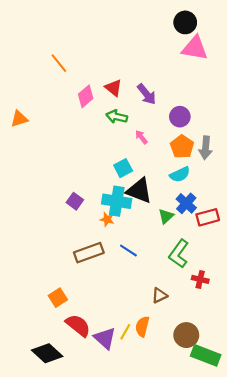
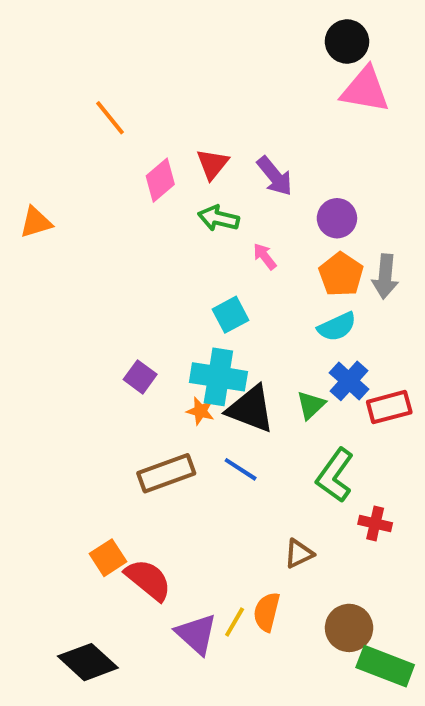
red triangle: (113, 88) -> (212, 164), turned 30
black triangle: (139, 191) -> (251, 409), moved
red semicircle: (78, 325) -> (148, 580), moved

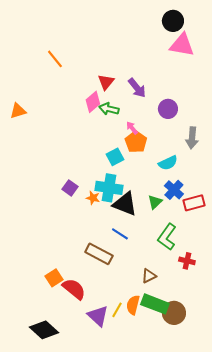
pink diamond: (160, 180) -> (93, 102), moved
orange pentagon: (341, 274) -> (136, 142), moved
orange star: (200, 411) -> (93, 198), moved
brown rectangle: (166, 473) -> (99, 254), moved, turned 48
green rectangle: (385, 666) -> (155, 304), moved

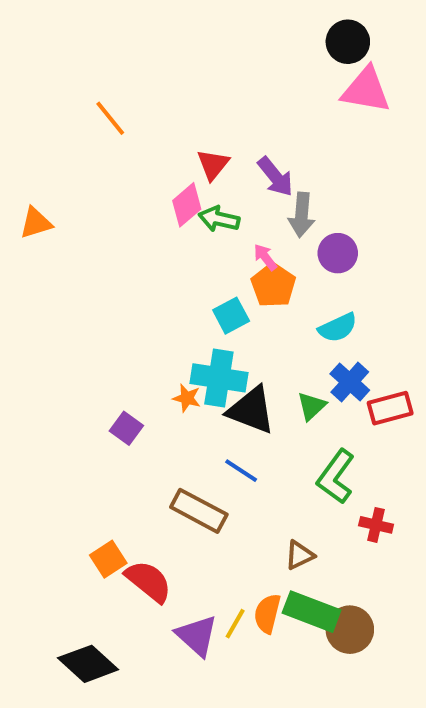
purple circle: (168, 109) -> (338, 253), moved
gray arrow: (192, 138) -> (302, 215), moved
purple square: (70, 188) -> (126, 428), moved

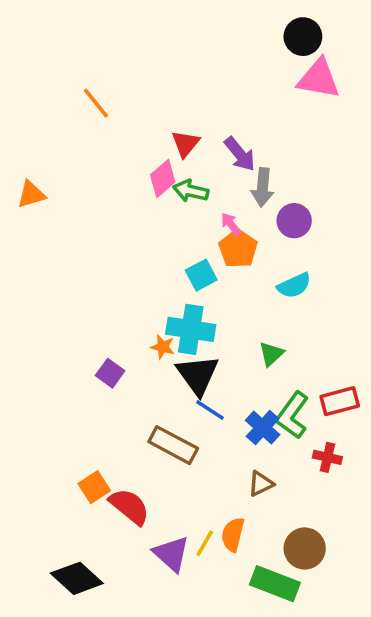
blue cross: (350, 382) -> (263, 428), moved
red rectangle: (390, 408) -> (340, 401), moved
black triangle: (251, 410) -> (198, 375), moved, turned 33
green rectangle: (312, 612) -> (275, 584), moved

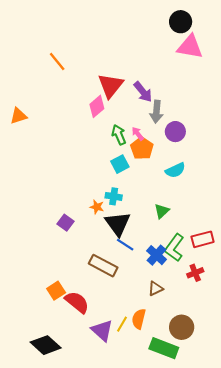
red triangle: (185, 144) -> (110, 86), size x1.5
green arrow: (191, 191) -> (119, 135), moved, turned 54
cyan cross: (191, 329) -> (114, 196), size x0.6
red cross: (327, 457) -> (195, 273), turned -35

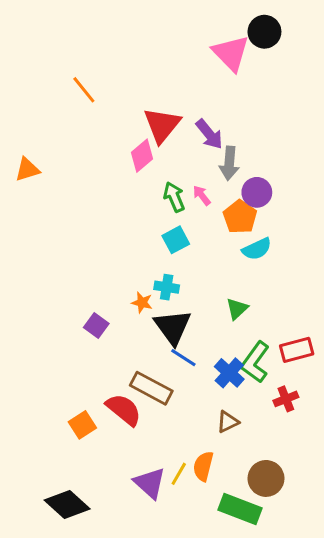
pink triangle: (190, 47) -> (231, 53), moved, turned 36
orange pentagon: (142, 148) -> (240, 217), moved
red semicircle: (77, 302) -> (124, 410), moved

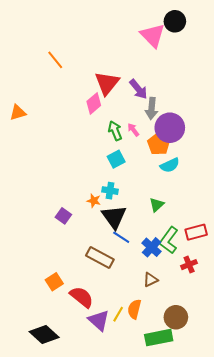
purple circle: (257, 192) -> (170, 128), size x1.5
red semicircle: (124, 410) -> (82, 297), moved
green rectangle: (240, 509) -> (159, 338), turned -32

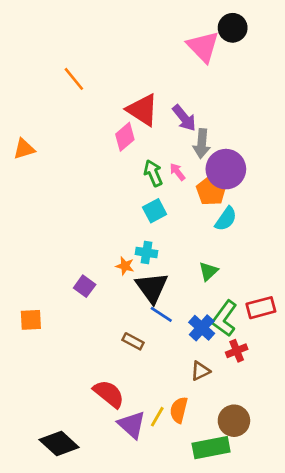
red triangle: (107, 83) -> (142, 110), turned -36
cyan semicircle: (170, 165) -> (226, 219), turned -30
brown rectangle: (100, 257) -> (133, 341), size x0.6
red cross: (189, 265) -> (237, 351), moved
orange square: (54, 282) -> (31, 320), moved, turned 30

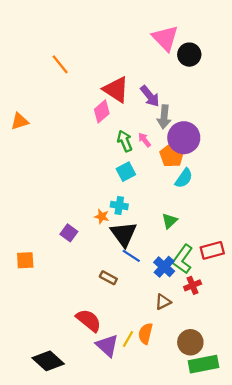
black circle: (233, 28) -> (189, 55), moved
green rectangle: (211, 448) -> (203, 364), moved

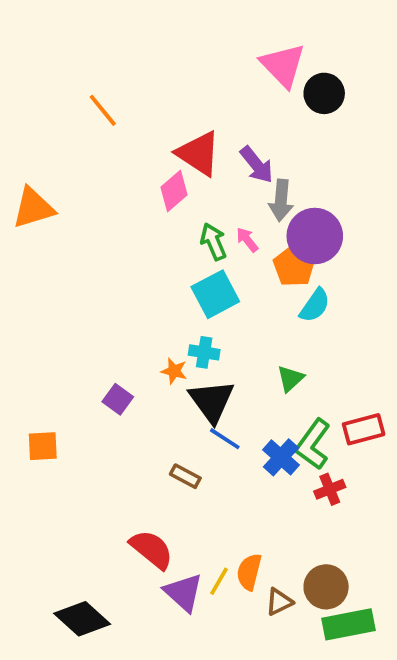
orange triangle: (20, 121) -> (33, 208), size x1.4
cyan square: (126, 172) -> (215, 294), size x1.4
brown triangle: (163, 302) -> (279, 602), moved

